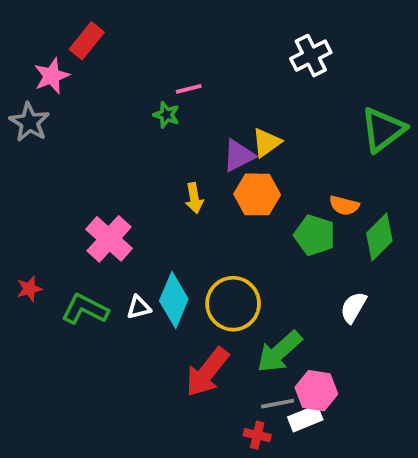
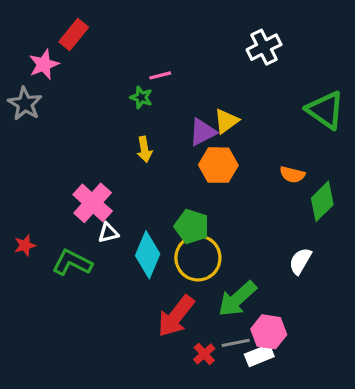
green triangle: (383, 130) -> (325, 110), turned -48
yellow arrow: (194, 198) -> (144, 149), moved
green pentagon: (315, 235) -> (192, 226), moved
white triangle: (139, 307) -> (108, 233), moved
red cross: (257, 435) -> (204, 354), moved, turned 35

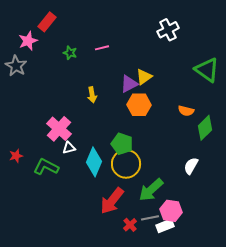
green star: (141, 97) -> (70, 53), moved

